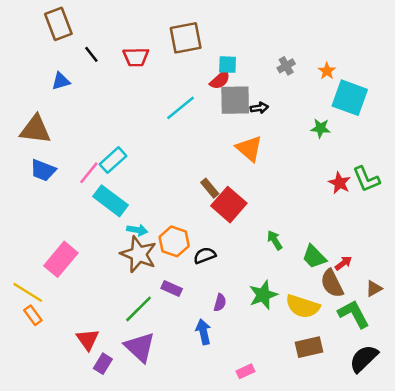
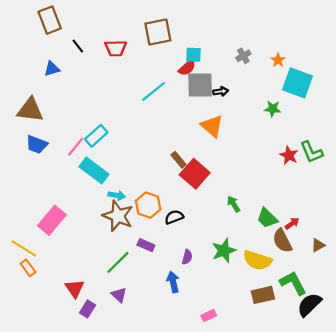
green L-shape: (354, 314) -> (293, 283), moved
purple triangle: (140, 347) -> (119, 295), size x0.6

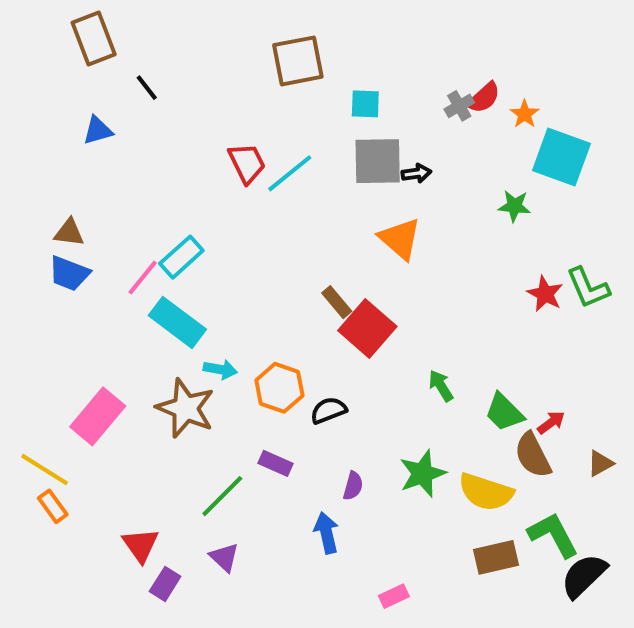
red trapezoid: (116, 48) -> (247, 163), moved, turned -115
red semicircle: (187, 68) -> (484, 98), moved
brown triangle: (30, 110) -> (69, 233), moved, size x0.6
brown star: (118, 216) -> (186, 408), moved

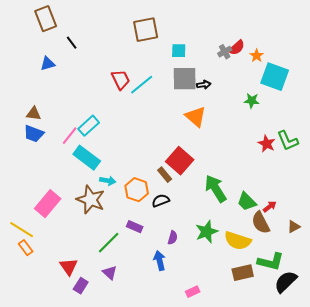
brown rectangle: (337, 302) -> (165, 175), moved
green arrow: (441, 386) -> (216, 189), size x1.8
green L-shape: (553, 535) -> (271, 262), turned 132

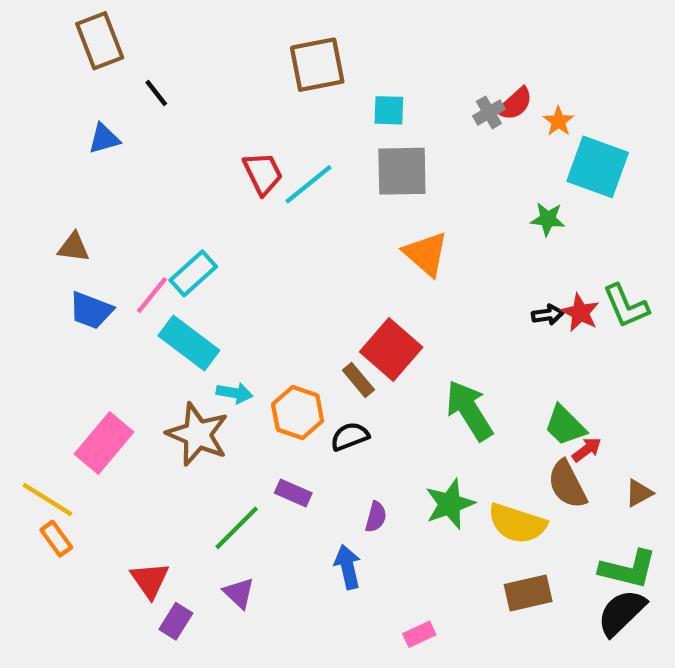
black arrow: (204, 85) -> (548, 315), moved
blue trapezoid: (34, 134) -> (91, 310), moved
green trapezoid: (247, 202) -> (565, 426), moved
green L-shape: (271, 262) -> (628, 569), moved

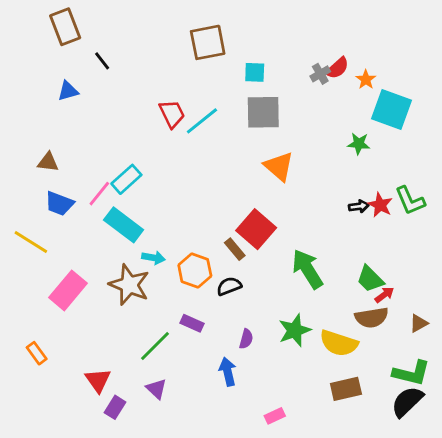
brown semicircle: (567, 484) -> (372, 318), turned -72
yellow line: (48, 500) -> (31, 242), moved

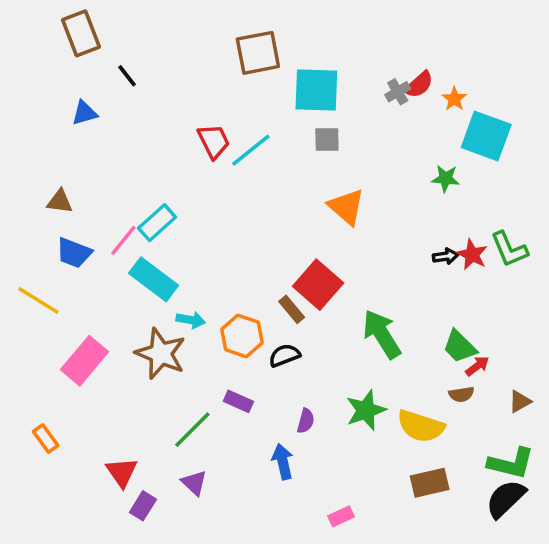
cyan square: (255, 72) -> (316, 90), size x1.8
gray square: (263, 112) -> (327, 140), size x0.6
brown semicircle: (372, 318) -> (461, 394), size x0.6

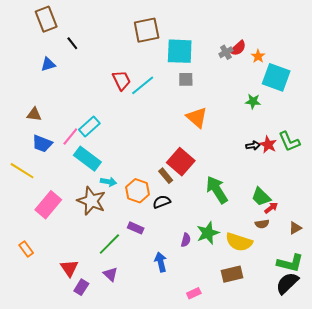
purple semicircle: (306, 421) -> (186, 240), moved
brown rectangle: (430, 483) -> (232, 274), moved

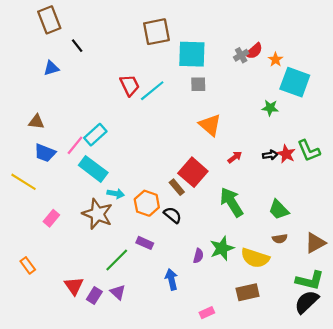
black semicircle: (162, 202) -> (173, 215), turned 60
pink rectangle: (48, 205) -> (51, 218), size x0.6
red arrow: (271, 208) -> (235, 157), moved
brown triangle: (295, 228) -> (315, 243), size x1.5
purple rectangle: (81, 287) -> (94, 295), moved

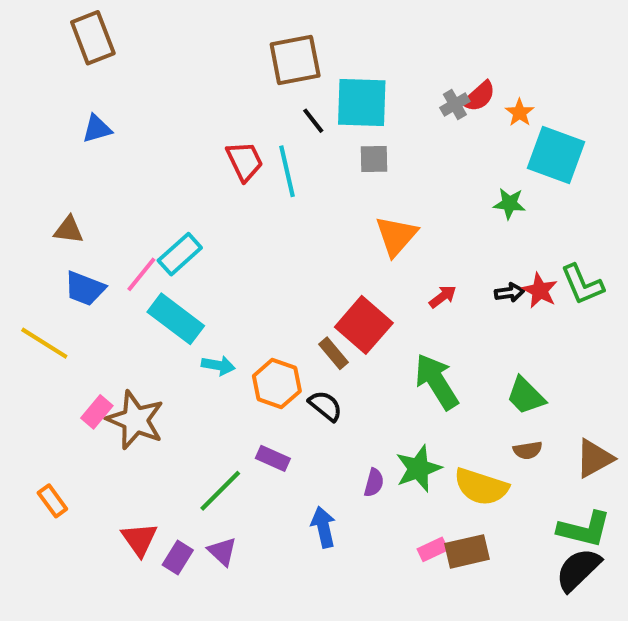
black line: (77, 46) -> (313, 121), moved
cyan line: (152, 91) -> (287, 171), turned -64
orange triangle: (210, 125) -> (396, 236), turned 30
brown star: (97, 214) -> (135, 420), moved
pink rectangle: (207, 313) -> (433, 549), moved

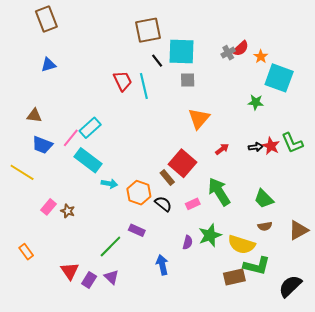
brown star: (135, 420) -> (68, 211), size x0.5
green L-shape: (584, 529) -> (257, 266), moved
pink rectangle: (433, 549) -> (193, 204), moved

